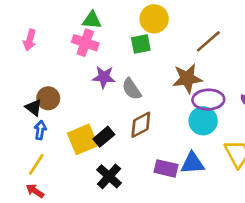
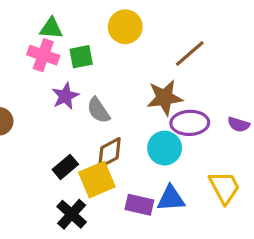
green square: (141, 44) -> (81, 57), moved
purple star: (104, 77) -> (65, 96), turned -30
cyan circle: (203, 121) -> (165, 148), moved
yellow square: (83, 139) -> (97, 180), moved

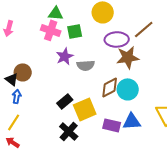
gray semicircle: (98, 110) -> (86, 65), turned -60
purple ellipse: (190, 123) -> (117, 39), moved
brown diamond: (109, 153) -> (110, 87), moved

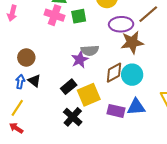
purple star: (65, 56) -> (80, 60), moved
black triangle: (12, 79) -> (34, 81), moved

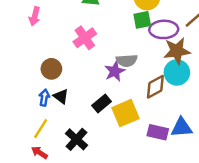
pink cross: (55, 15) -> (85, 38), moved, turned 36
green square: (79, 16) -> (142, 20), moved
cyan circle: (132, 75) -> (177, 72), moved
black cross: (73, 117) -> (76, 139), moved

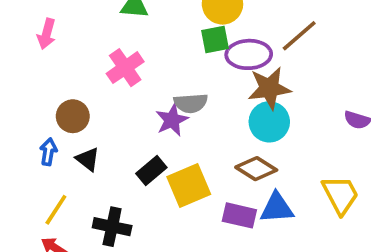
brown diamond: (155, 87) -> (256, 169), moved, turned 60
blue arrow: (44, 98) -> (48, 152), moved
black cross: (76, 139) -> (112, 227), turned -30

